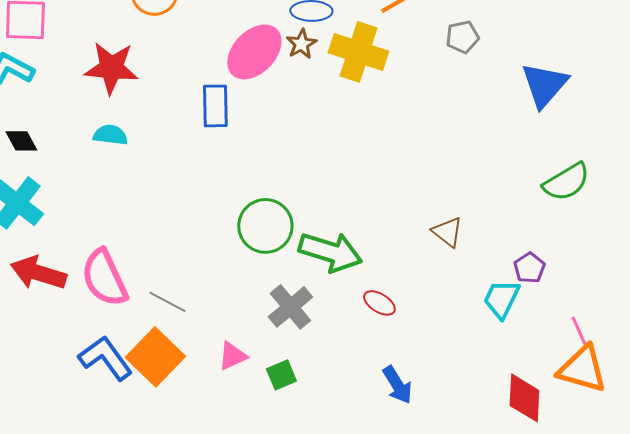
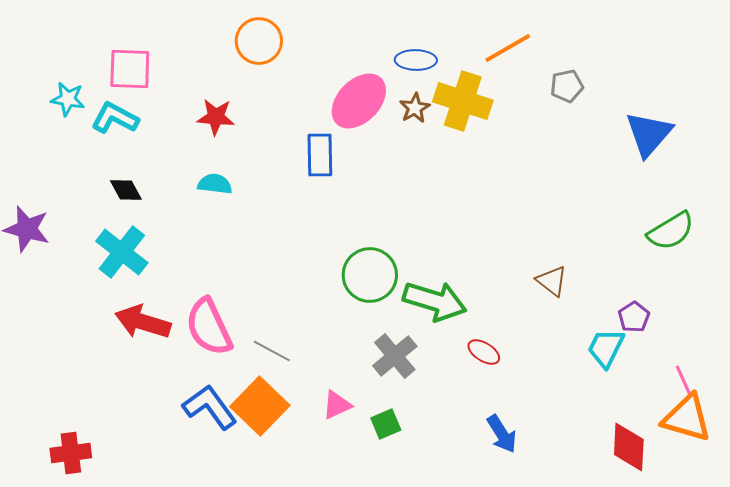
brown star: (301, 44) -> (415, 108), moved
red star: (111, 68) -> (216, 117), size x0.7

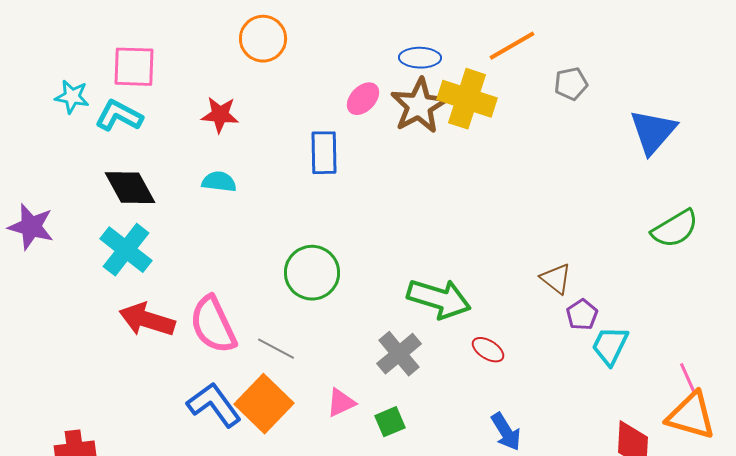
pink ellipse: (359, 101) -> (363, 99), size x0.6
brown star: (415, 108) -> (419, 106), size x1.8
black diamond: (126, 190) -> (130, 188), size x1.6
green circle: (370, 275) -> (312, 273), moved
purple pentagon: (634, 317) -> (582, 315), moved

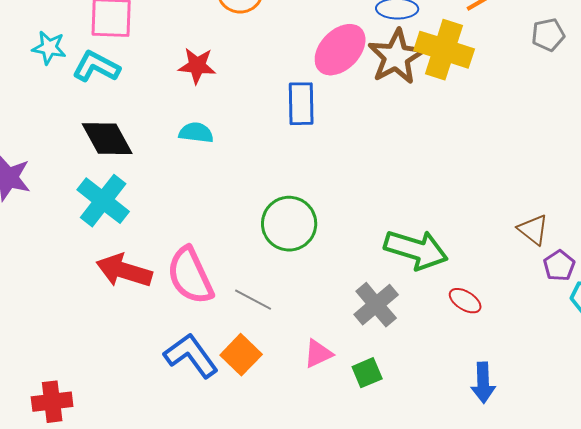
pink ellipse: (363, 99) -> (340, 50), size x1.6
orange square: (264, 404) -> (241, 355), size x0.7
blue arrow: (506, 432) -> (483, 383), turned 30

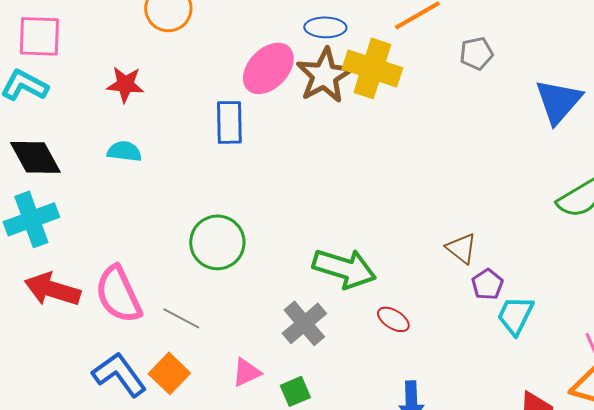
cyan cross: (103, 201) -> (31, 219), turned 32

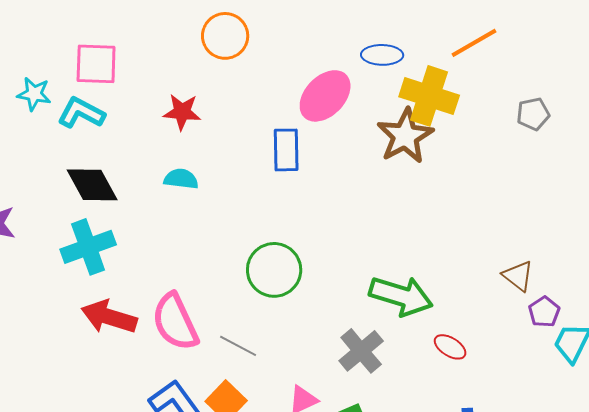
gray pentagon: (476, 53) -> (533, 114), moved
brown star: (324, 75) -> (405, 136), moved

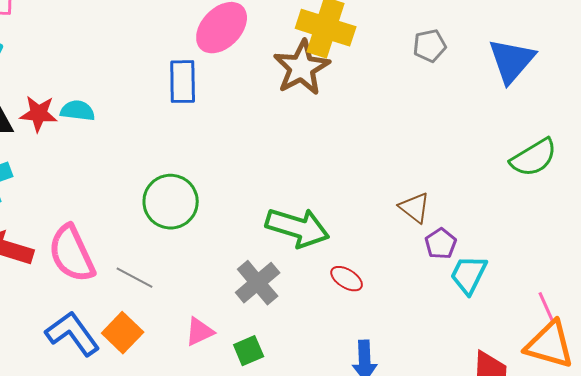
red star: (182, 112) -> (39, 114), moved

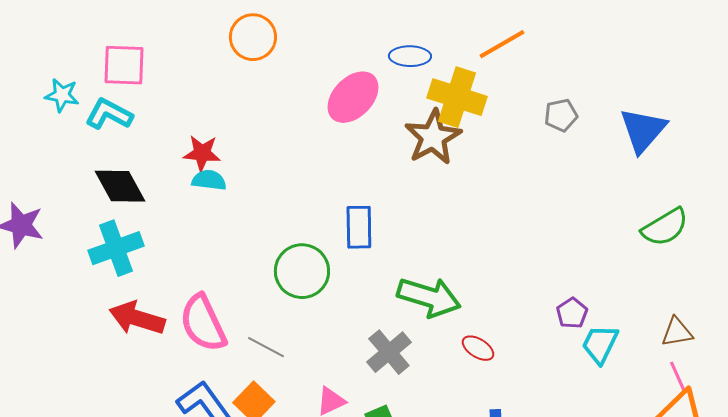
blue rectangle: (183, 82) -> (359, 227), moved
red star: (39, 114) -> (202, 153), moved
brown triangle: (415, 208) -> (677, 332), moved, turned -48

